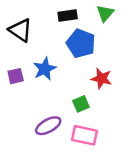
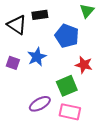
black rectangle: (68, 16) -> (40, 15), moved
purple square: (16, 76) -> (13, 63), turned 32
green square: (81, 104) -> (67, 86), size x1.5

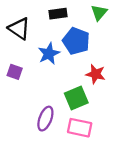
black rectangle: (40, 15) -> (58, 14), moved
blue star: (37, 57) -> (49, 54), moved
purple ellipse: (40, 104) -> (45, 119), turned -40

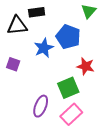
black rectangle: (58, 14) -> (37, 12), moved
black triangle: (19, 29) -> (17, 25), turned -40
pink rectangle: (80, 128) -> (71, 114), turned -55

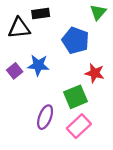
blue star: (44, 48) -> (38, 65), moved, turned 30
purple square: (13, 64) -> (15, 71), turned 32

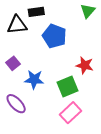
blue pentagon: (75, 40) -> (54, 36), moved
blue star: (38, 65) -> (34, 79), moved
purple ellipse: (45, 117) -> (16, 104), moved, turned -65

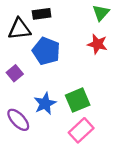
blue pentagon: (54, 36) -> (46, 51), moved
red star: (85, 65) -> (97, 44), moved
blue star: (34, 79) -> (45, 104), moved, turned -30

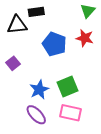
blue pentagon: (46, 51) -> (54, 44), moved
purple ellipse: (18, 120) -> (36, 115), moved
pink rectangle: (81, 130) -> (71, 113), turned 55

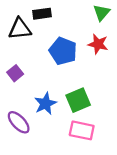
purple ellipse: (36, 115) -> (19, 122), moved

